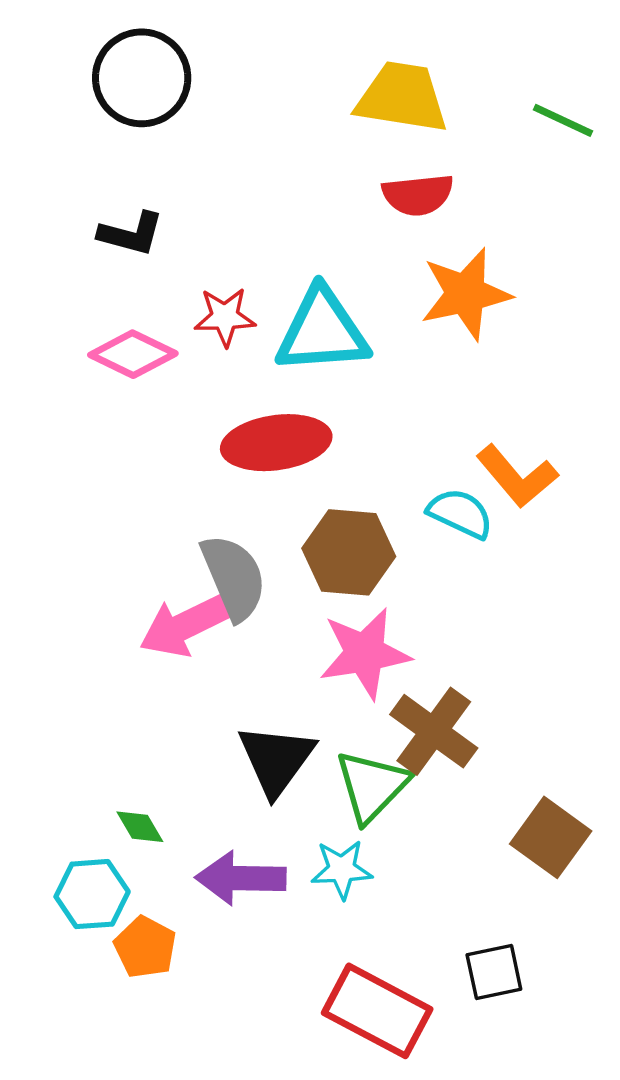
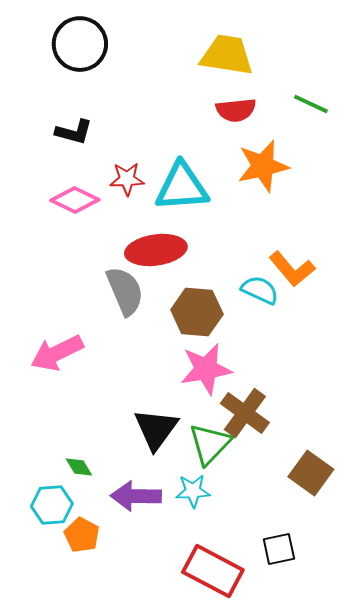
green line: (563, 120) -> (311, 104), moved
gray semicircle: (234, 577) -> (125, 291), moved
pink arrow: (186, 625) -> (57, 353), moved

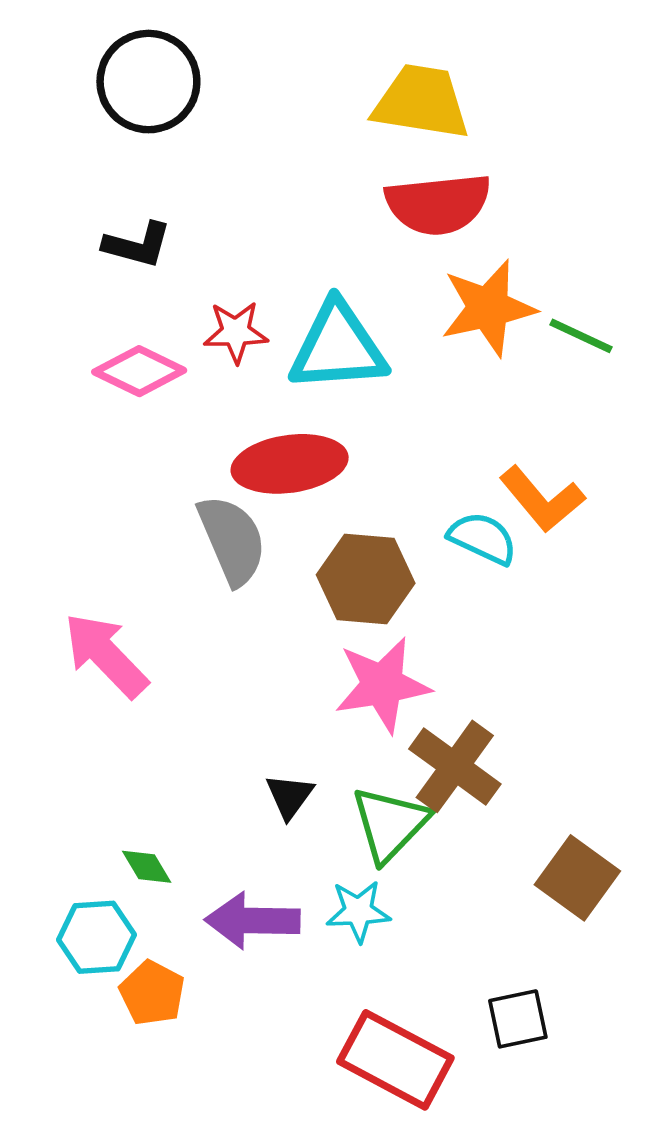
green line: (311, 104) -> (581, 336), moved
red semicircle: (236, 110) -> (438, 204), size x1.4
pink arrow: (57, 353) -> (106, 655), turned 72
black triangle: (156, 429) -> (290, 796), size x0.6

